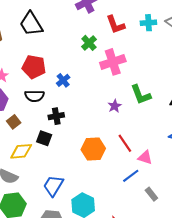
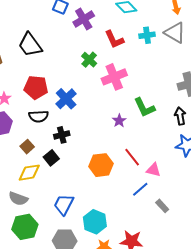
blue cross: (63, 80) -> (66, 99), size x1.5
brown square: (14, 122) -> (27, 147), moved
black square: (44, 138) -> (51, 158), turned 35

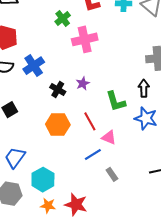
blue cross: (66, 99) -> (34, 66), moved
green L-shape: (144, 108) -> (116, 101), moved
black cross: (62, 135) -> (58, 89), moved, turned 35

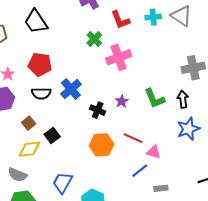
green L-shape: (116, 101) -> (155, 98), moved
blue star: (146, 118) -> (188, 129), turned -30
red line: (90, 121) -> (133, 138), turned -30
gray rectangle: (112, 174) -> (161, 188), turned -56

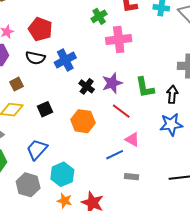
purple star: (122, 101) -> (112, 83), size x1.5
black square: (52, 135) -> (45, 109), moved
red line: (133, 138) -> (121, 111), moved

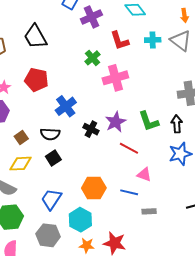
black semicircle: (35, 58) -> (50, 134), moved
orange hexagon: (83, 121) -> (94, 188), moved
blue line: (115, 155) -> (129, 192), turned 48

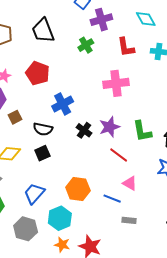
green cross: (92, 58) -> (86, 45), moved
brown square: (21, 138) -> (15, 117), moved

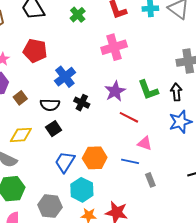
black cross: (84, 130) -> (82, 103), moved
blue trapezoid: (34, 194) -> (65, 162), moved
gray rectangle: (129, 220) -> (150, 180), turned 72

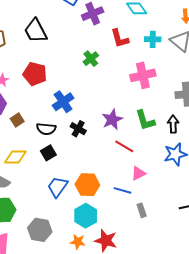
green cross: (78, 15) -> (91, 59), moved
pink cross: (114, 47) -> (143, 75), moved
pink triangle: (145, 143) -> (138, 173), turned -49
cyan hexagon: (82, 190) -> (86, 216), moved

